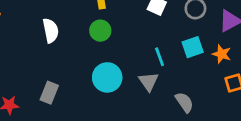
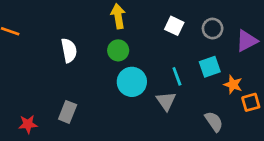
orange star: (222, 54) -> (233, 85), moved
cyan circle: (107, 77) -> (132, 82), moved
gray semicircle: (184, 102) -> (214, 122), moved

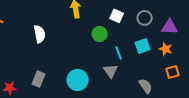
purple triangle: (247, 41) -> (170, 27), turned 30
green circle: (118, 50) -> (100, 34), moved
cyan circle: (132, 82) -> (78, 80), moved
orange star: (233, 85) -> (166, 49), moved

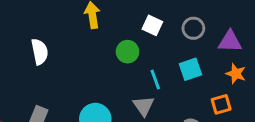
orange star: (166, 49) -> (236, 74), moved
orange square: (173, 72) -> (221, 104), moved

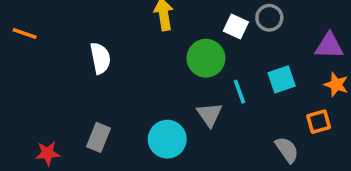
gray circle: (193, 28) -> (269, 18), moved
green circle: (127, 52) -> (206, 58), size x1.4
gray triangle: (144, 106) -> (209, 115), moved

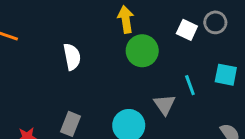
green circle: (206, 58) -> (142, 51), moved
cyan square: (282, 79) -> (226, 75), turned 30

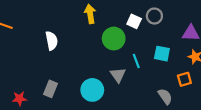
green circle: (142, 51) -> (114, 39), moved

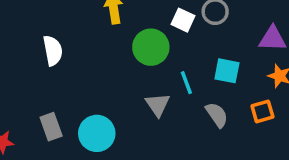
gray rectangle: (50, 89) -> (51, 127), turned -42
cyan circle: (92, 90) -> (97, 133), moved
gray semicircle: (165, 96) -> (217, 115), moved

